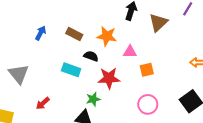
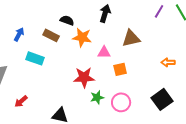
brown triangle: (158, 22) -> (131, 38), moved, turned 30
black semicircle: (91, 56) -> (67, 20), moved
cyan rectangle: (71, 70) -> (35, 58), moved
green star: (93, 99) -> (97, 97), moved

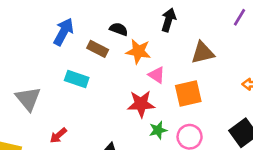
blue arrow: (19, 34) -> (64, 32), moved, size x1.5
pink triangle: (104, 52) -> (157, 75), moved, turned 32
orange square: (120, 69) -> (188, 93), size x1.5

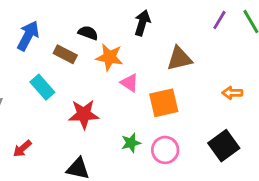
cyan rectangle: (77, 79) -> (42, 87), turned 30
red star: (141, 104) -> (84, 114), moved

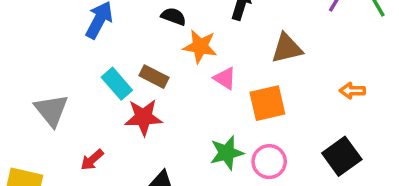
brown rectangle: (65, 54) -> (154, 77), moved
red star: (84, 114) -> (143, 117), moved
green star: (131, 143) -> (227, 153), size x1.4

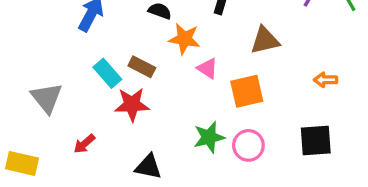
black square: (342, 156) -> (316, 141), turned 32

